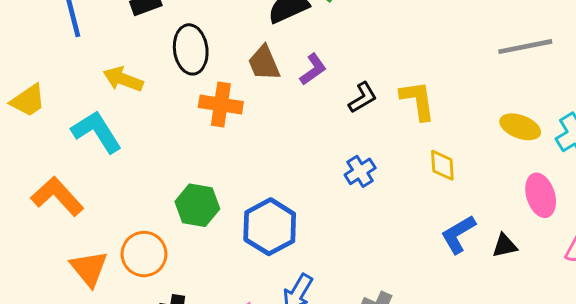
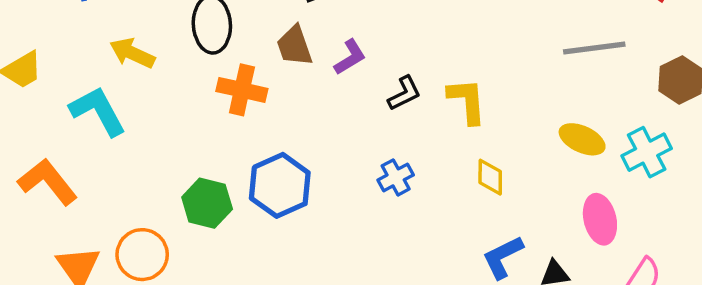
blue hexagon: (270, 227) -> (280, 185), moved

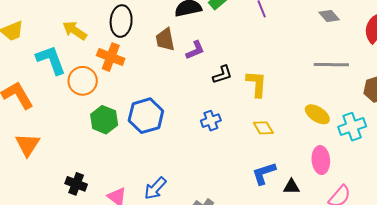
orange cross: (242, 90) -> (111, 57), moved
yellow diamond: (490, 177) -> (263, 128), turned -40
orange circle: (142, 255) -> (83, 81), moved

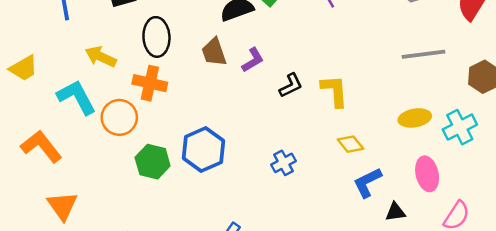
yellow ellipse: (317, 114) -> (415, 118), turned -35
blue cross: (211, 121) -> (284, 163), moved
blue L-shape: (264, 173) -> (367, 182), moved

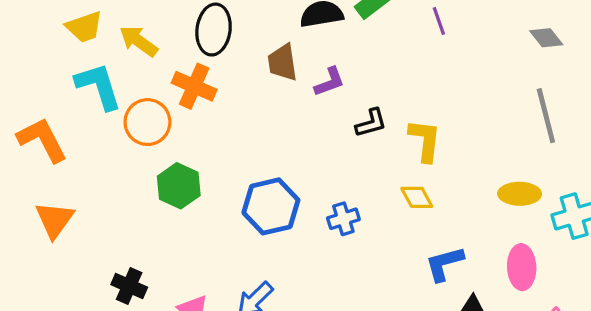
gray line: (424, 54) -> (546, 116), turned 72
yellow trapezoid: (24, 68) -> (84, 27), moved
yellow diamond: (350, 144) -> (417, 197), moved
blue hexagon: (203, 149) -> (271, 206), moved

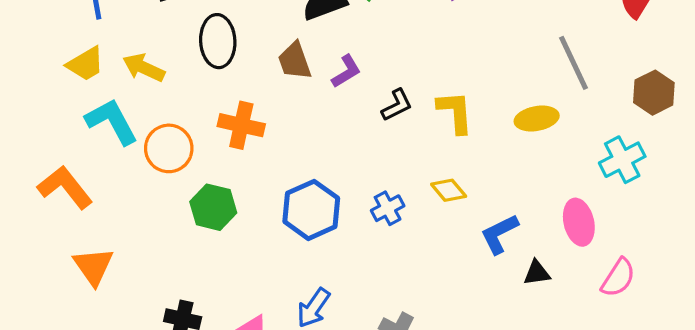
orange cross: (194, 86) -> (241, 125), moved
yellow ellipse: (520, 194) -> (537, 119), moved
yellow diamond: (417, 197) -> (449, 190), moved

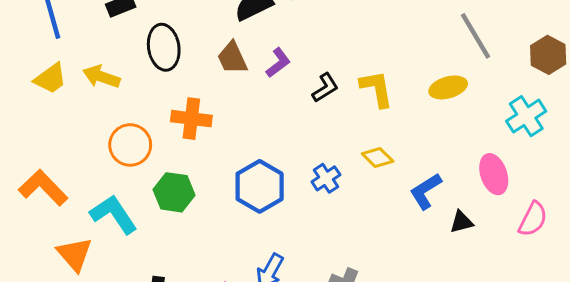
cyan L-shape: (112, 122) -> (114, 214), moved

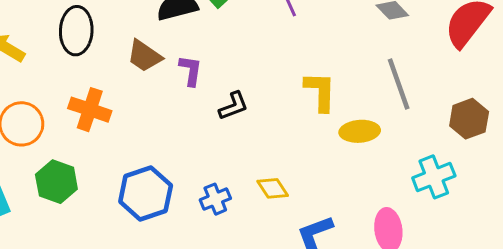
brown trapezoid: (232, 58) -> (144, 56), turned -42
purple L-shape: (278, 63) -> (191, 70), turned -56
yellow L-shape: (377, 89) -> (320, 91), moved

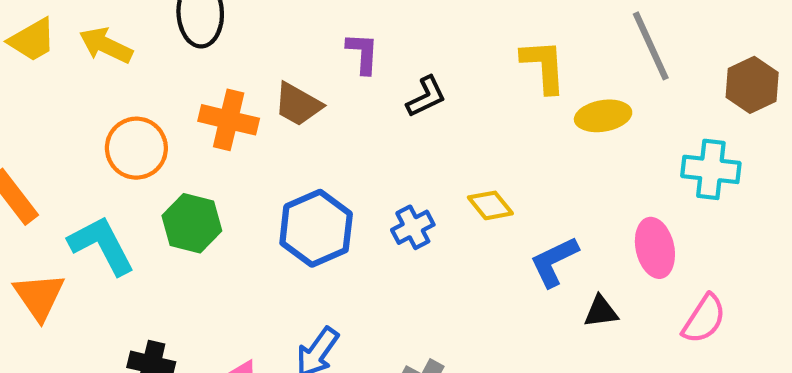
brown trapezoid: (144, 56) -> (298, 104), moved
cyan cross: (434, 177) -> (711, 169), turned 33

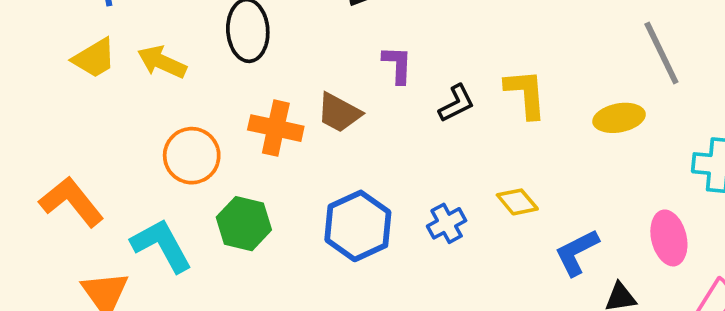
yellow L-shape: (544, 66) -> (526, 94), moved

